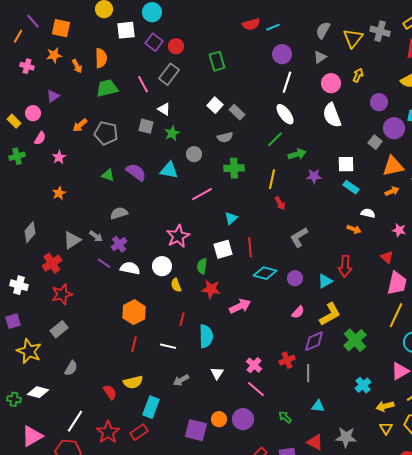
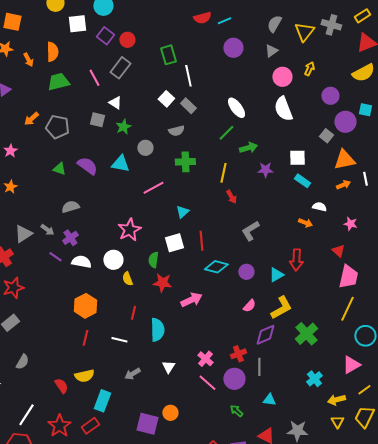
white line: (287, 82) -> (188, 76), moved, turned -30
purple circle: (243, 419) -> (234, 379), moved

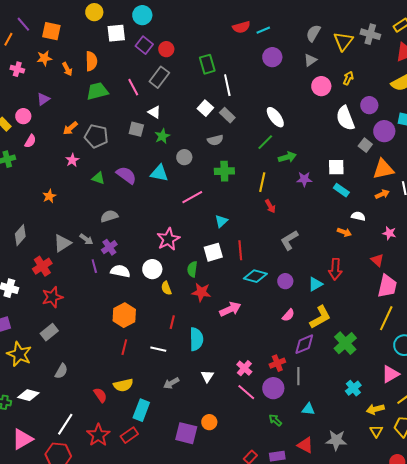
white semicircle: (283, 109) -> (345, 118), moved
pink star: (10, 151) -> (72, 160), moved
purple line: (55, 257) -> (94, 266), turned 40

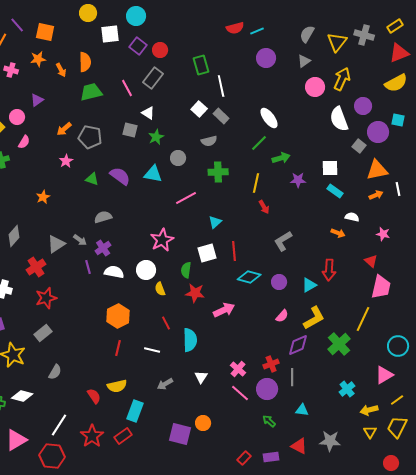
yellow arrow: (348, 78) -> (342, 79), size x1.6
yellow line: (386, 318) -> (363, 319), moved
red line: (172, 322) -> (166, 323), turned -40

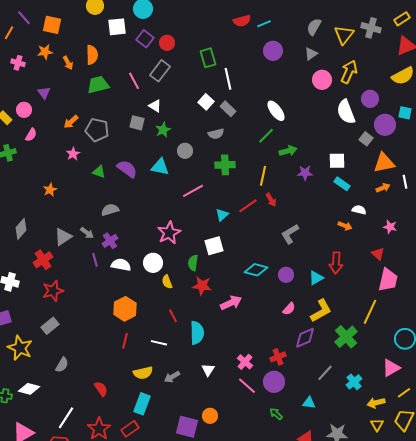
purple triangle: (37, 100) -> (44, 93), turned -32
red line: (234, 251) -> (248, 206), moved, turned 60
gray line: (292, 377) -> (325, 373), moved, turned 42
yellow semicircle: (117, 386) -> (143, 373), moved

